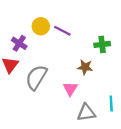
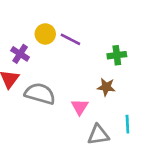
brown star: (85, 67) -> (106, 87), moved
gray semicircle: (36, 77) -> (40, 94), turned 75

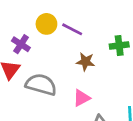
brown star: (106, 87) -> (86, 62), moved
pink triangle: (80, 107) -> (81, 98), turned 30

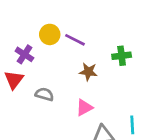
gray semicircle: (41, 85) -> (44, 94), size x0.6

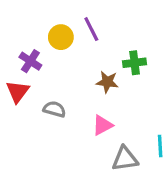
purple line: (75, 40) -> (91, 29), moved, turned 36
green cross: (122, 56) -> (135, 63), moved

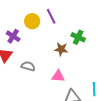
green cross: (135, 63) -> (78, 37), turned 32
pink triangle: (102, 125) -> (58, 76), turned 32

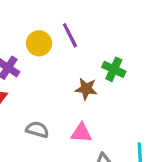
gray semicircle: (28, 66) -> (37, 130), moved

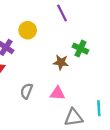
purple line: (70, 35) -> (62, 13), moved
gray semicircle: (37, 130) -> (26, 91), turned -84

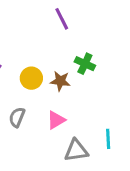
yellow circle: (28, 30) -> (31, 78), moved
pink triangle: (57, 93) -> (56, 120), turned -35

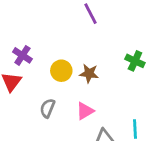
green cross: (85, 64) -> (135, 61), moved

